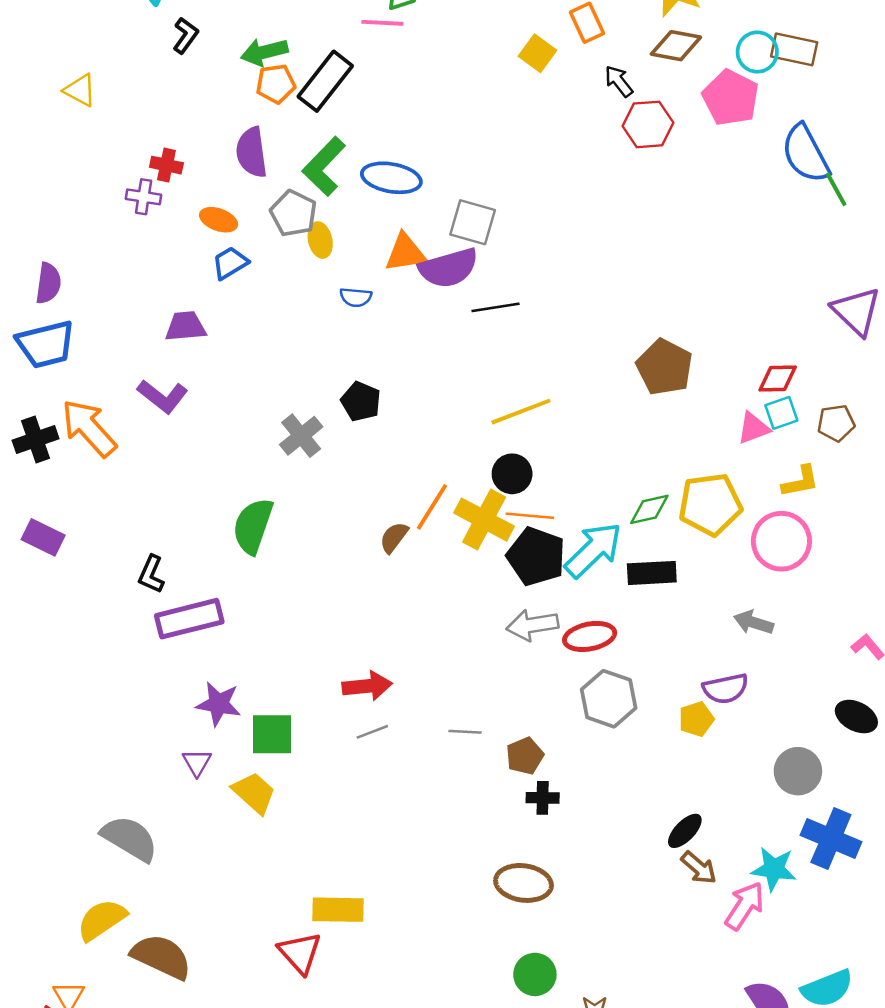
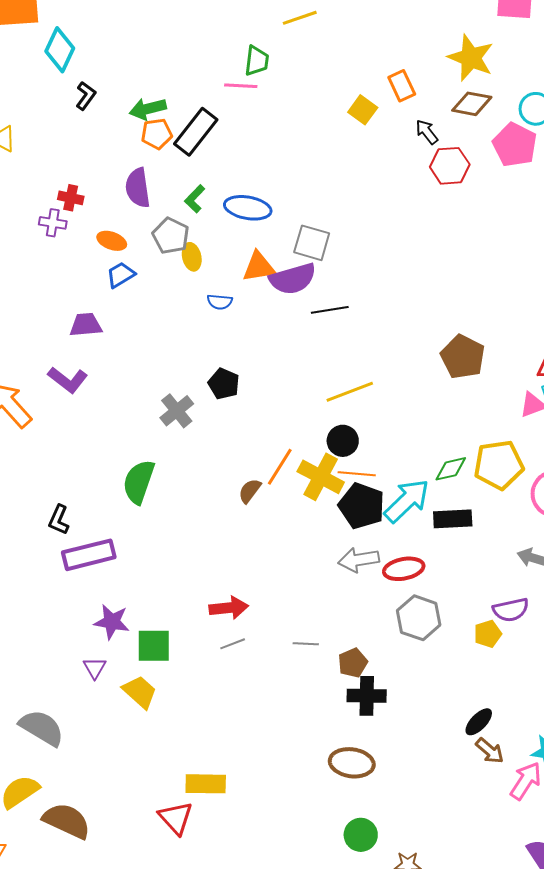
green L-shape: (324, 166) -> (195, 199), size x0.6
black cross: (543, 798) -> (367, 696), size x1.5

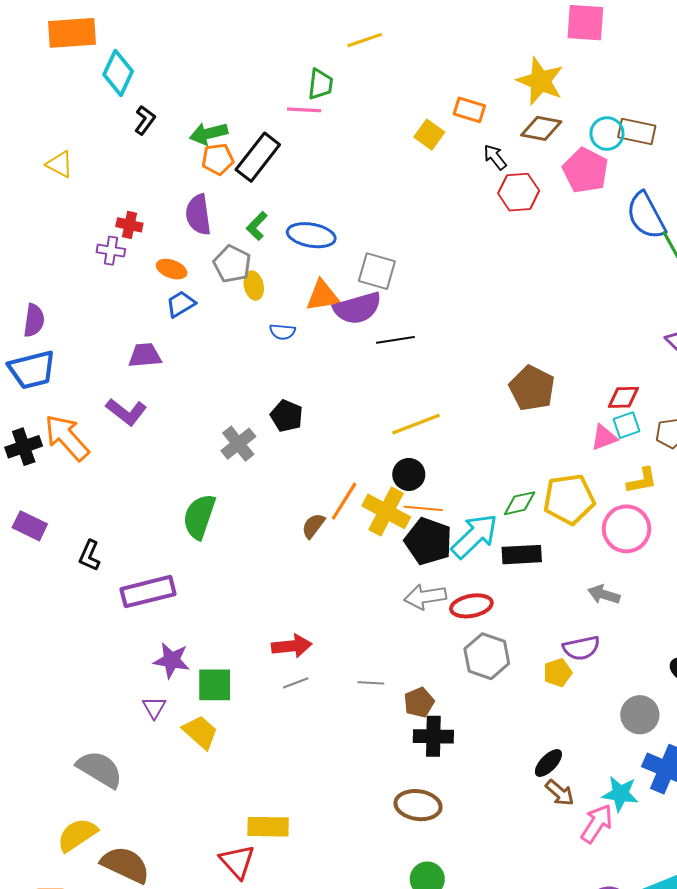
orange rectangle: (402, 86) -> (469, 110), turned -48
black L-shape: (59, 520) -> (89, 556), moved

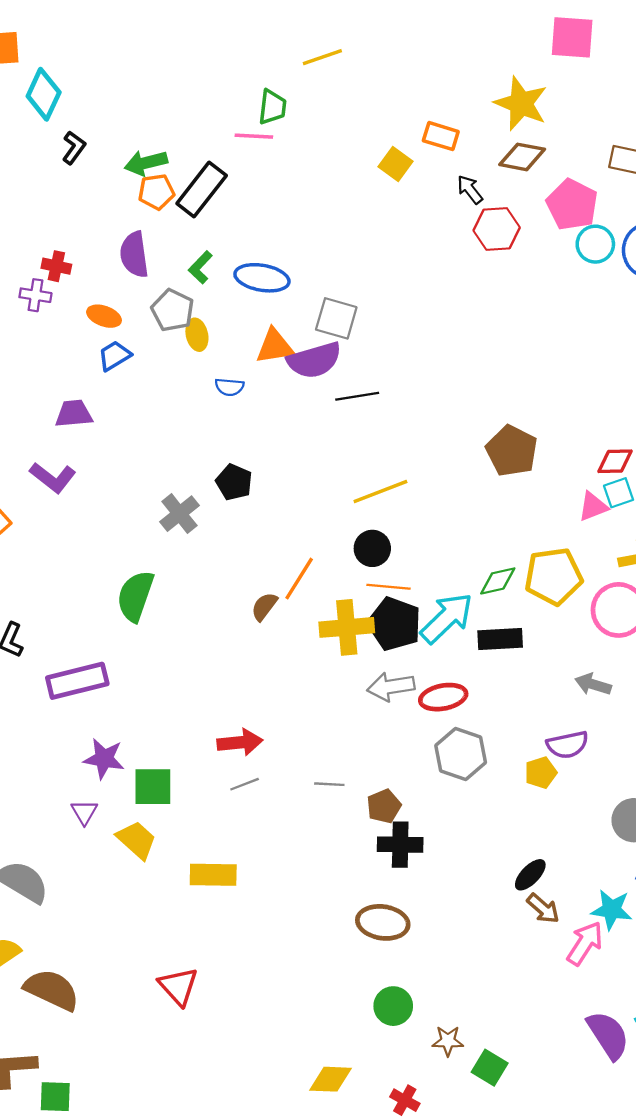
cyan circle: (607, 134) -> (595, 244), moved
yellow cross: (386, 511) -> (347, 627), moved, turned -33
yellow rectangle: (268, 827) -> (213, 875), moved

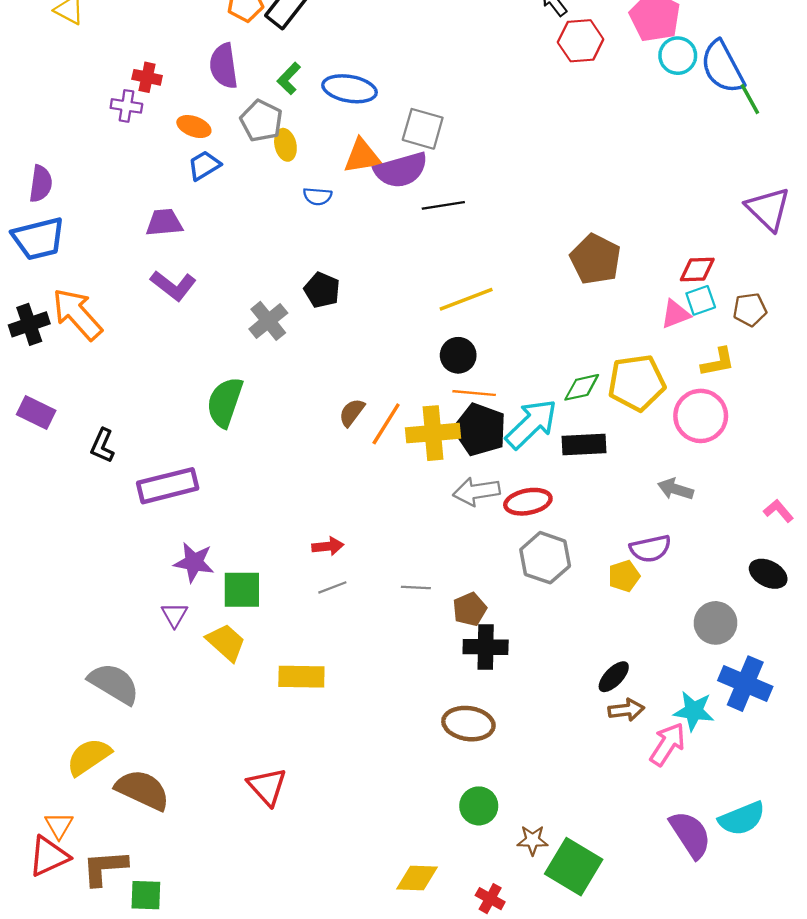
purple L-shape: (53, 478) -> (173, 286), moved
orange line: (299, 579) -> (386, 424), moved
red arrow: (240, 742) -> (328, 546), size x0.7
brown arrow: (543, 908) -> (626, 710), turned -48
green square: (490, 1068) -> (574, 867), size x1.6

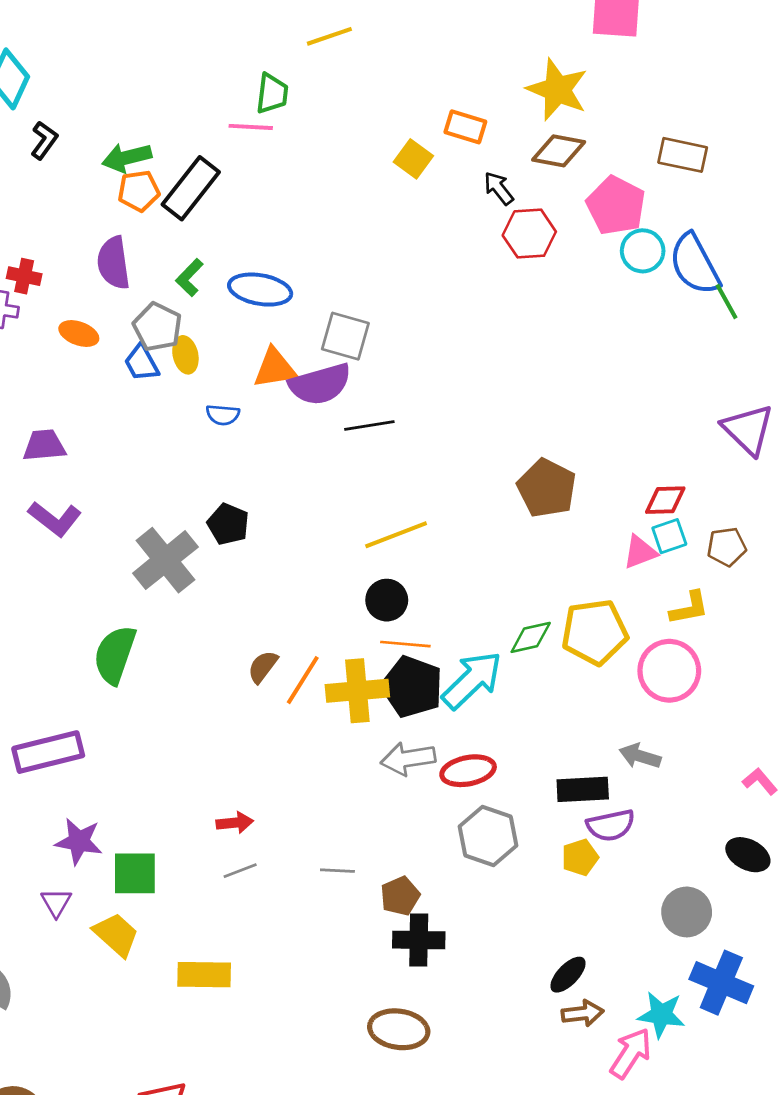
blue trapezoid: (204, 165) -> (141, 363), moved, turned -88
gray cross: (268, 321) -> (165, 560), size x1.4
black rectangle: (584, 444) -> (583, 789), moved

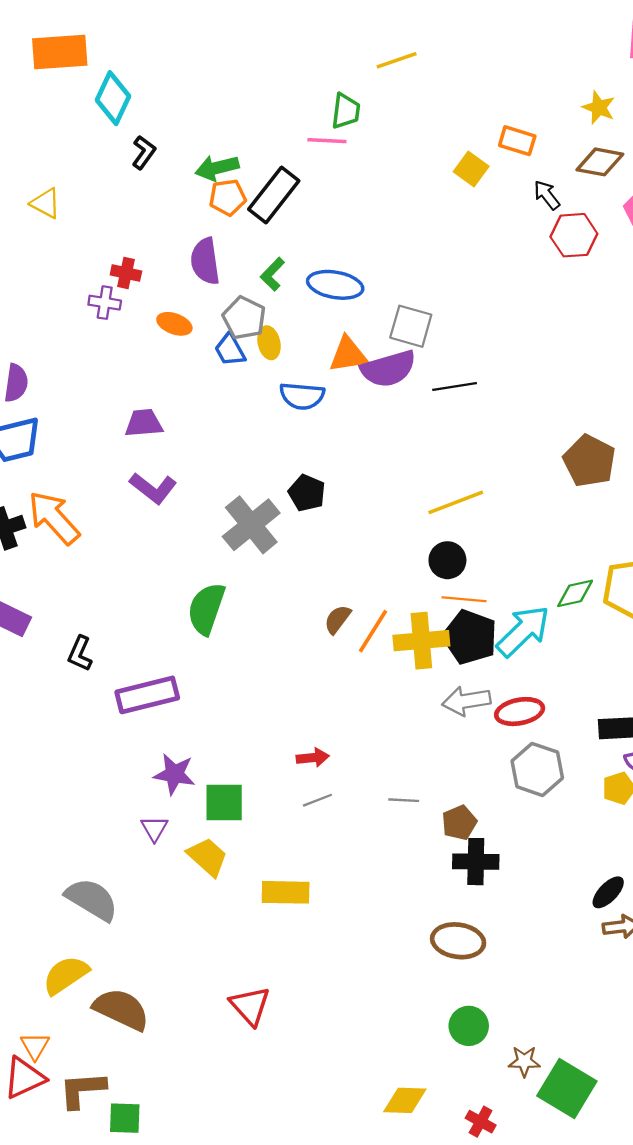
yellow star: (557, 90) -> (599, 108), size x0.6
blue semicircle: (223, 415) -> (302, 396), size x1.5
black line: (369, 425) -> (455, 386), moved

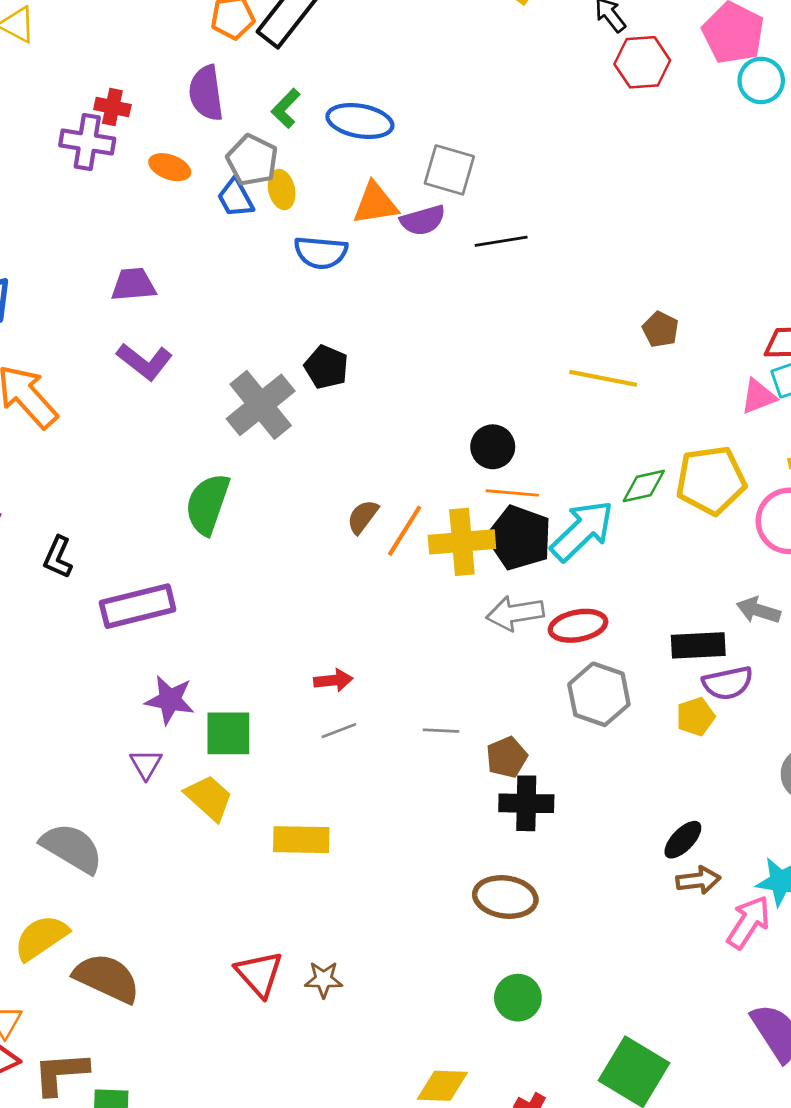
purple cross: (105, 303) -> (87, 142), size x1.4
purple semicircle: (388, 369) -> (423, 220), size x0.7
brown pentagon: (589, 461) -> (661, 329), size x0.6
yellow line: (456, 502) -> (603, 378), moved, turned 32
brown star: (524, 1061) -> (324, 980), moved

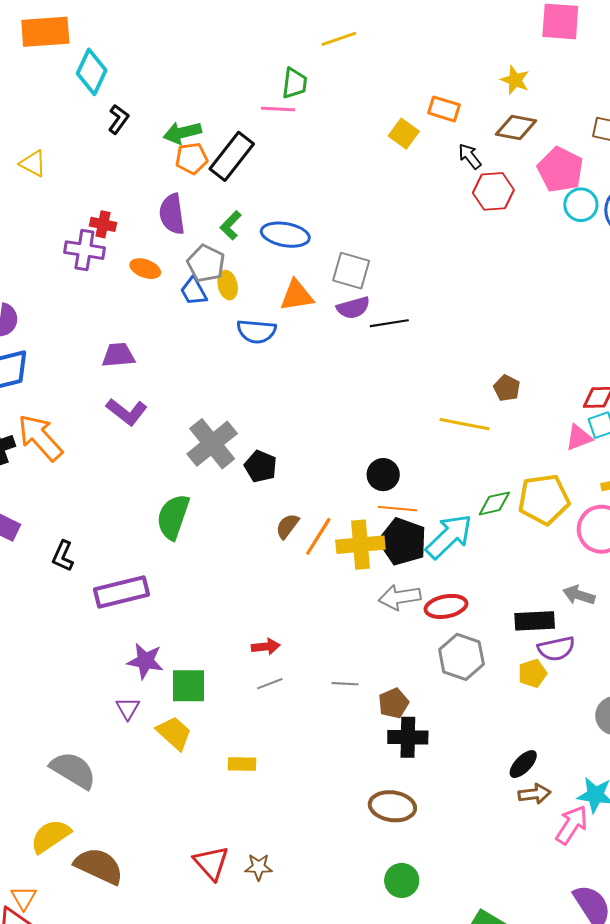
purple semicircle: (423, 220) -> (353, 308), moved
black pentagon: (326, 367) -> (261, 466), moved
yellow rectangle: (301, 840) -> (242, 764), size x0.7

